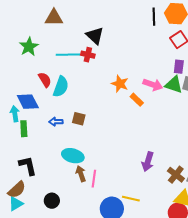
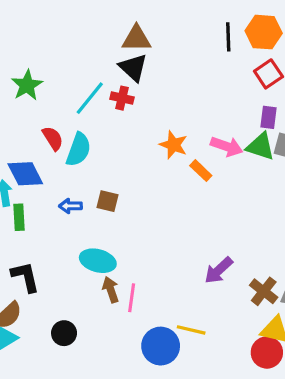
brown triangle: (54, 18) -> (136, 39), moved
cyan line: (68, 55) -> (90, 98), turned -50
purple arrow: (148, 162) -> (219, 270), turned 30

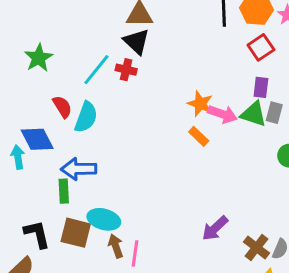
orange star: (173, 145) -> (200, 104), moved
brown square: (107, 201) -> (76, 233), moved, size x1.5
blue arrow: (70, 206) -> (79, 169), size x1.6
green rectangle: (19, 217) -> (64, 191), moved

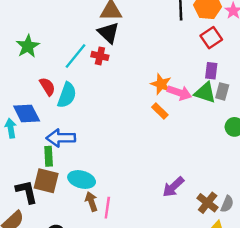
brown square: (76, 233) -> (46, 181), moved

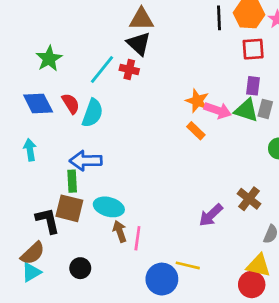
red square: (211, 38) -> (253, 49), turned 30
blue diamond: (27, 113) -> (38, 104), moved
brown cross: (208, 203) -> (249, 199), moved

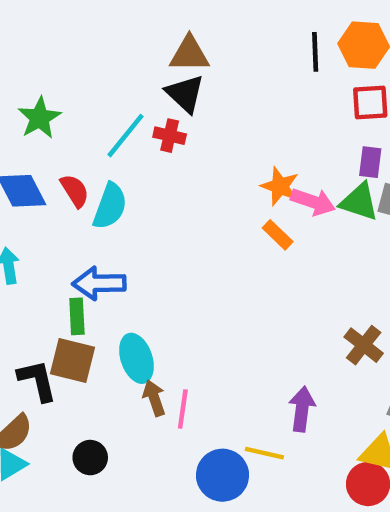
cyan ellipse: (109, 207) -> (136, 358), turned 56
purple arrow: (211, 215) -> (302, 409), moved, turned 140

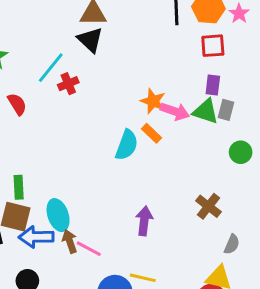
red cross: (170, 136) -> (68, 84), moved, turned -36
cyan semicircle: (110, 206) -> (127, 145), moved
blue arrow: (99, 283) -> (36, 237), moved
pink line: (183, 409) -> (89, 249), turned -70
purple arrow: (302, 409) -> (144, 221), moved

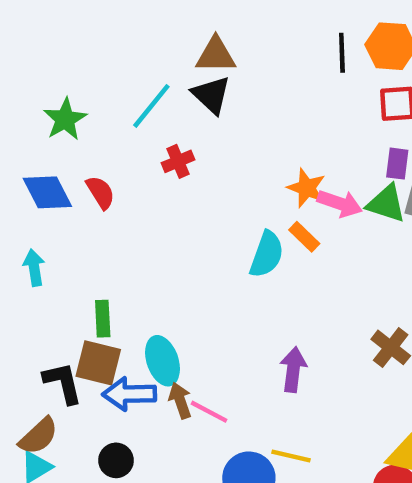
cyan line: (51, 68) -> (151, 106), moved

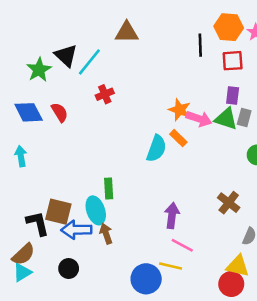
black line: (342, 53) -> (200, 45), moved
black triangle: (211, 95) -> (66, 56), moved
green rectangle: (103, 319) -> (109, 188), moved
pink line: (209, 412) -> (182, 245), moved

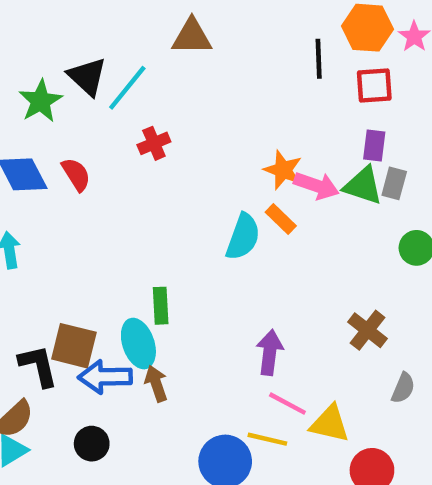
yellow triangle: (238, 266) -> (330, 424), moved

